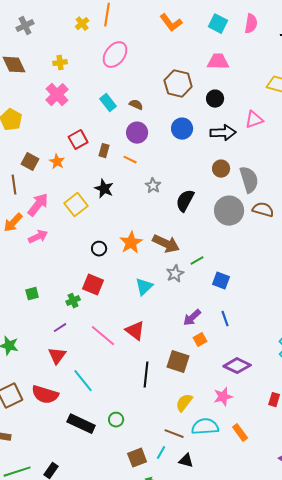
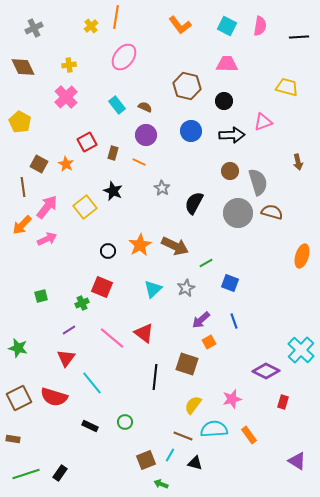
gray star: (175, 274) -> (186, 288), moved
purple diamond: (237, 366) -> (266, 371), moved
black rectangle: (81, 424) -> (90, 426), size x0.6

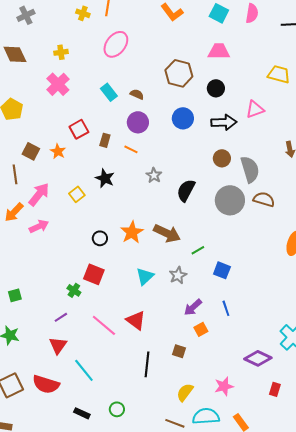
yellow cross: (91, 26) -> (83, 13), turned -32
yellow square: (85, 207) -> (77, 194), size x0.7
green square: (41, 296) -> (15, 295), moved
green cross: (82, 303) -> (74, 290), turned -32
brown square: (187, 364) -> (179, 351), size x0.6

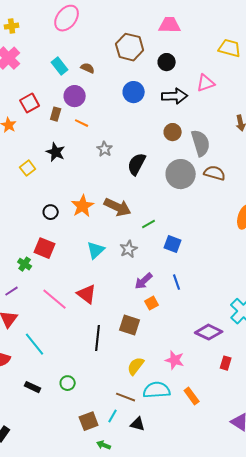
purple circle: (138, 122) -> (75, 96), moved
brown square: (179, 351) -> (130, 325), size x1.5
pink star: (224, 386) -> (175, 360), turned 30

